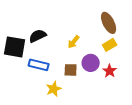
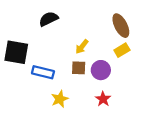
black semicircle: (38, 36) -> (49, 19), moved
brown square: (71, 70) -> (79, 68), moved
red star: (110, 71) -> (103, 99), moved

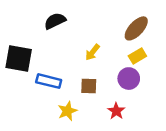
brown ellipse: (121, 26) -> (136, 28), turned 70
brown square: (79, 68) -> (89, 86), moved
purple circle: (101, 70) -> (129, 79), moved

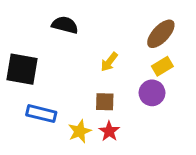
black semicircle: (55, 21) -> (65, 25), turned 40
blue rectangle: (49, 81) -> (41, 114), moved
red star: (116, 111) -> (109, 131), moved

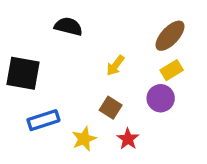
brown square: (105, 102) -> (111, 108), turned 30
blue rectangle: (41, 114) -> (43, 120), turned -32
red star: (109, 131) -> (128, 139), moved

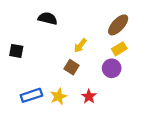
black square: (23, 73) -> (16, 51), size x0.6
brown square: (111, 108) -> (72, 67), moved
blue rectangle: (43, 120) -> (31, 95), moved

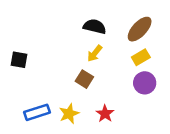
black semicircle: (48, 18) -> (95, 27), moved
purple circle: (112, 68) -> (145, 83), moved

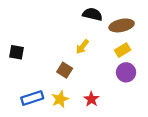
black semicircle: (95, 27) -> (92, 14), moved
brown ellipse: (140, 29) -> (122, 25), turned 35
brown square: (84, 79) -> (65, 70), moved

